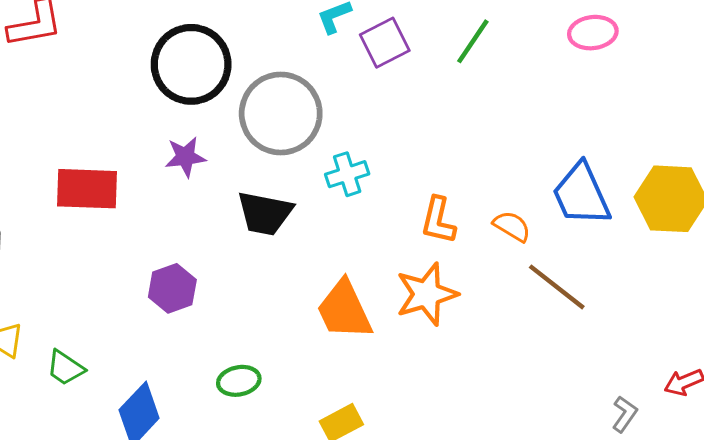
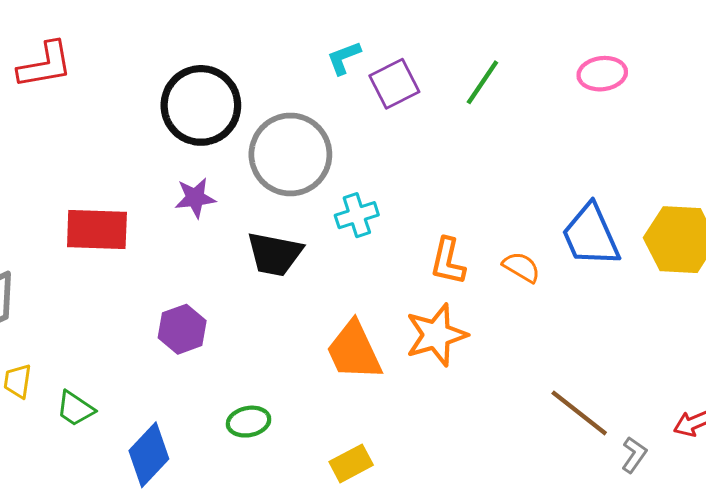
brown line: (557, 287) -> (579, 413), moved

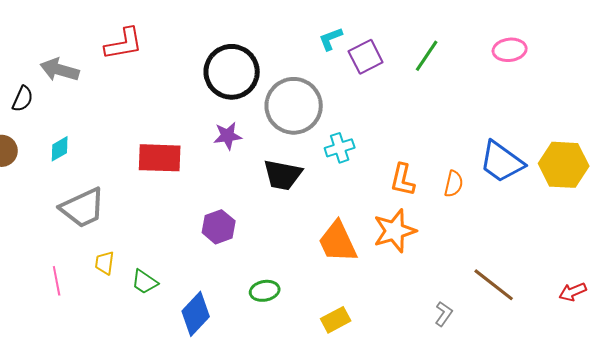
blue trapezoid: (591, 235) -> (502, 162), turned -30
orange semicircle: (521, 267) -> (454, 184), turned 72
gray L-shape: (634, 455) -> (444, 314), moved

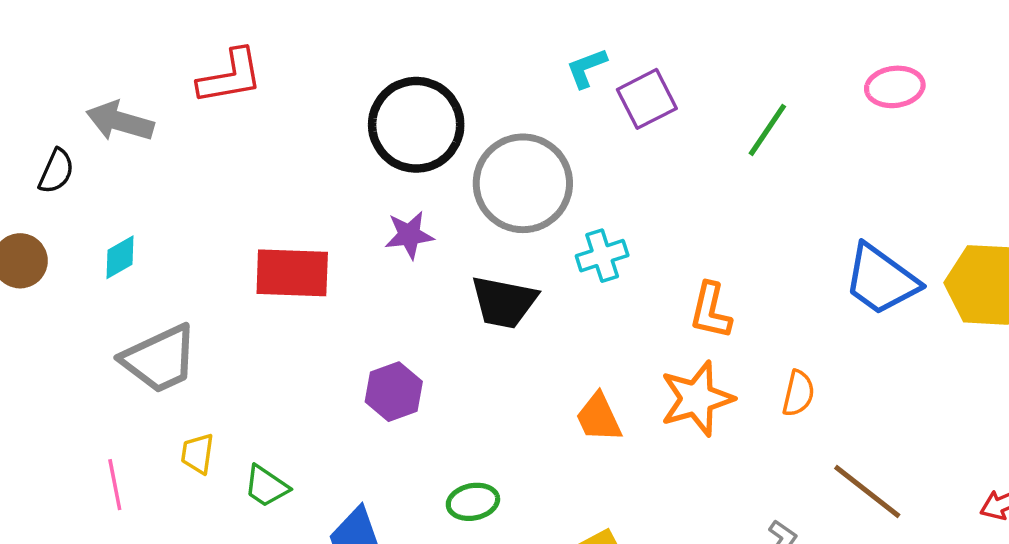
green line: (427, 56) -> (767, 130), moved
orange semicircle: (454, 184) -> (798, 393), moved
orange trapezoid: (338, 242) -> (599, 417), size x0.7

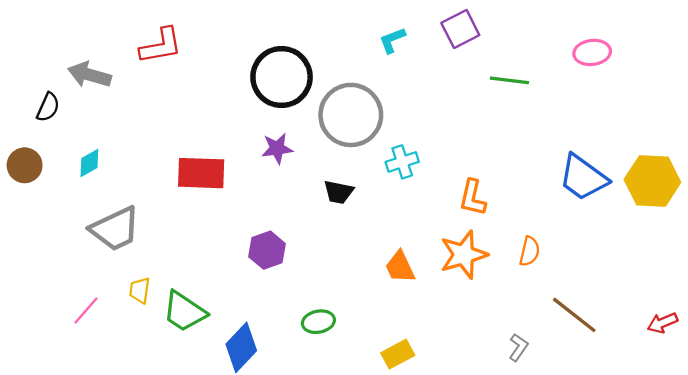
purple square: (647, 99) -> (460, 29), moved
green line: (767, 130) -> (509, 80), turned 63
black trapezoid: (504, 302) -> (339, 192), size x0.7
pink line: (115, 485) -> (86, 311), turned 52
green trapezoid: (266, 486) -> (184, 312), size x1.5

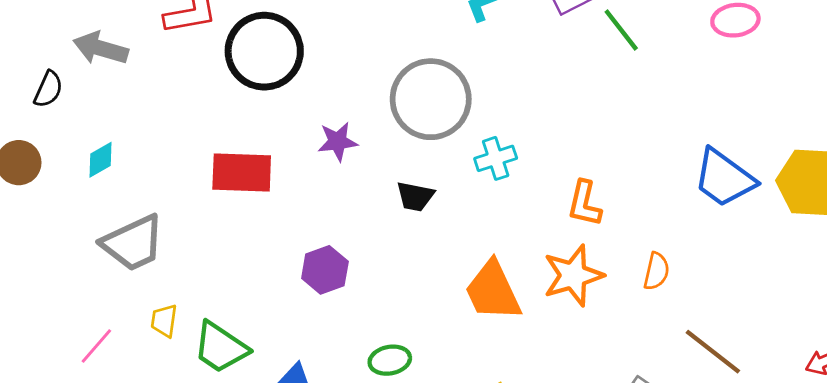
black circle: (282, 77) -> (264, 51), moved
green line: (509, 80) -> (621, 30), moved, turned 45
orange trapezoid: (400, 267) -> (493, 291), size x1.5

